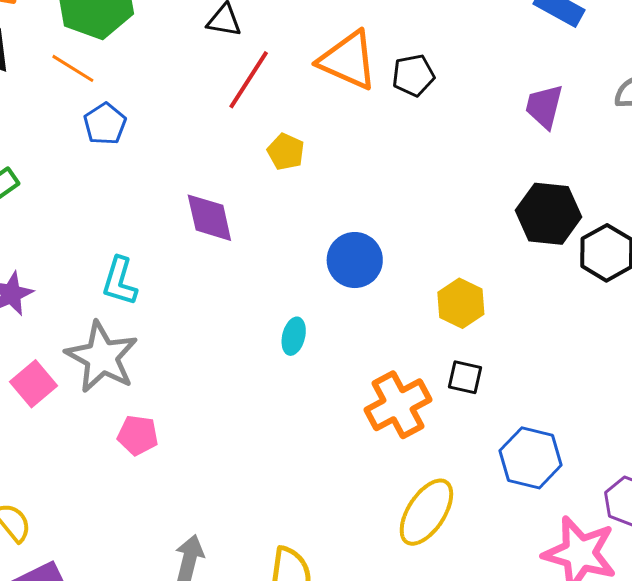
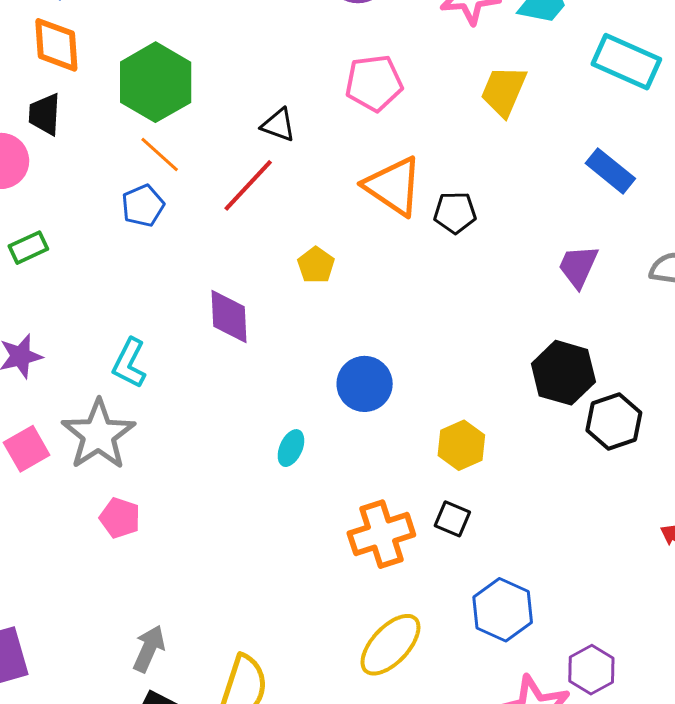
orange line: (73, 68) -> (160, 155), moved
red line: (249, 80) -> (248, 185), moved

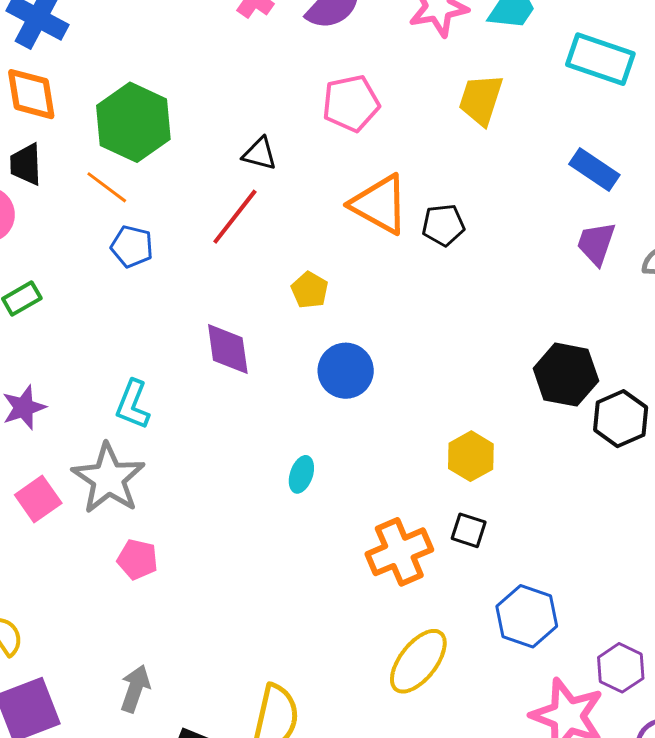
orange line: (160, 155) -> (107, 187), moved
blue pentagon: (143, 206) -> (132, 246), turned -30
purple trapezoid: (578, 266) -> (596, 243), moved
blue circle: (365, 384) -> (346, 371), moved
gray arrow: (149, 649) -> (135, 689), moved

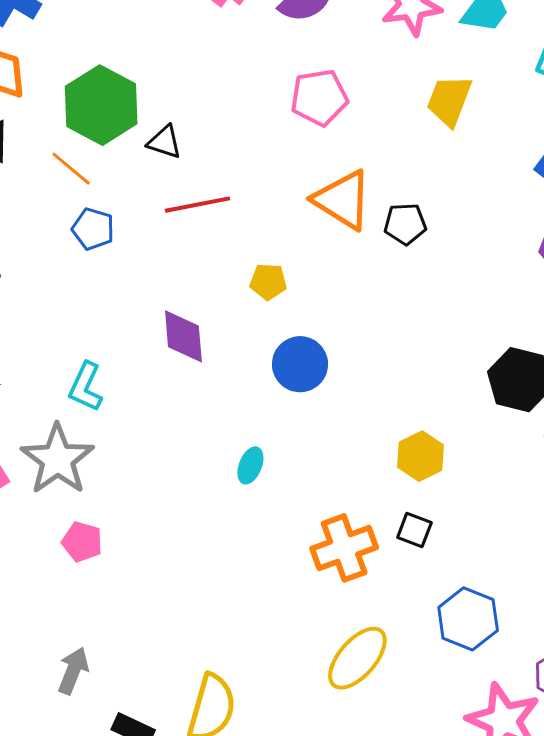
black triangle: (260, 154) -> (164, 142), moved
red line: (235, 217) -> (197, 205), turned 38
yellow pentagon: (310, 290) -> (268, 282), turned -30

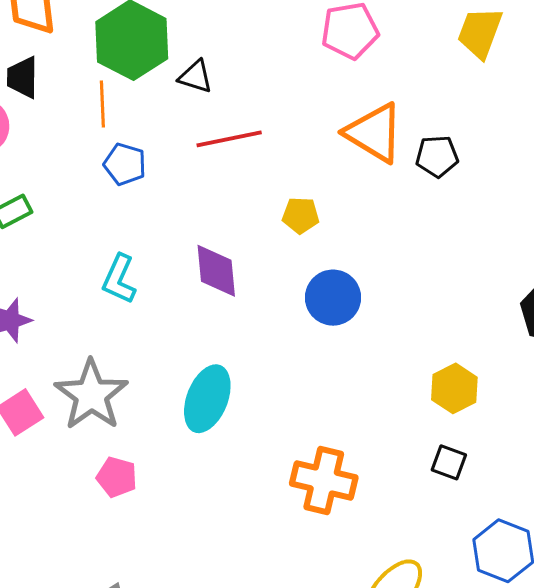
orange line: (71, 169) -> (102, 104), turned 48
cyan L-shape: (86, 387) -> (119, 279), moved
cyan ellipse: (250, 465) -> (207, 399), moved, size x1.8
orange cross: (344, 548) -> (324, 481), moved, turned 34

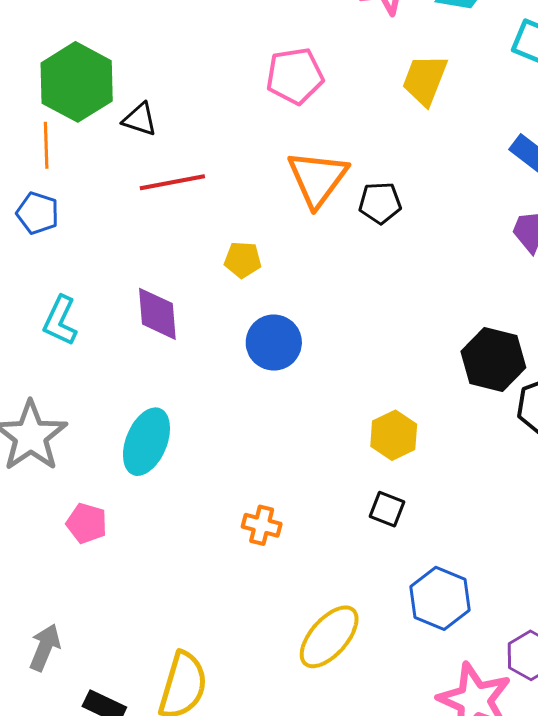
orange triangle: (374, 133) -> (318, 178), turned 34
blue pentagon: (125, 164) -> (38, 213), moved
pink pentagon: (117, 477) -> (87, 523), moved
orange cross: (324, 481) -> (262, 525), size x0.6

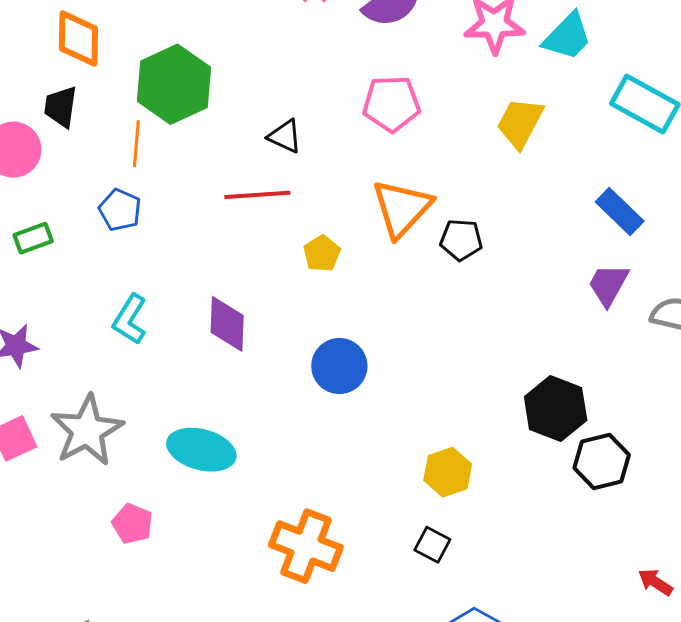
black triangle: (140, 119) -> (285, 136), moved
yellow pentagon: (243, 260) -> (322, 253), moved, turned 30
cyan ellipse: (146, 442) -> (201, 450), turned 76
orange cross: (262, 525) -> (306, 546), size x1.8

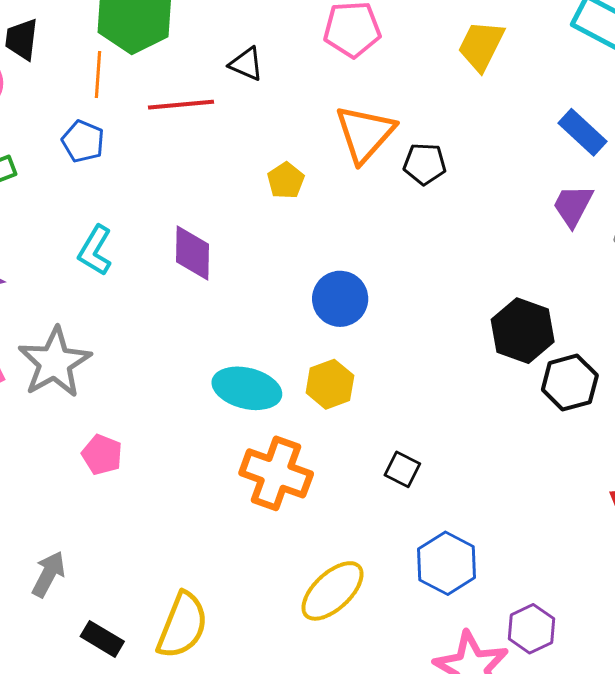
red line: (257, 195) -> (181, 105), moved
blue circle: (339, 366) -> (340, 299), moved
cyan ellipse: (201, 450) -> (247, 388), moved
yellow hexagon: (448, 472) -> (330, 384), moved

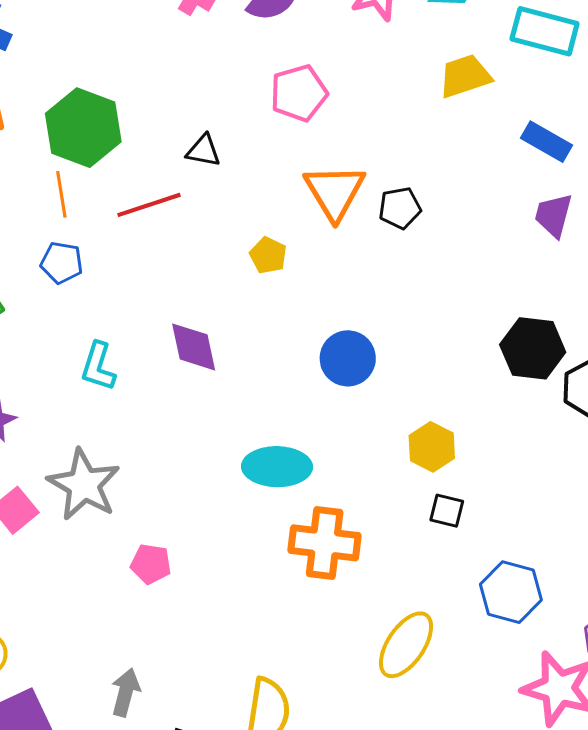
yellow trapezoid: (481, 46) -> (465, 76), moved, turned 58
yellow hexagon: (330, 384) -> (432, 447), moved

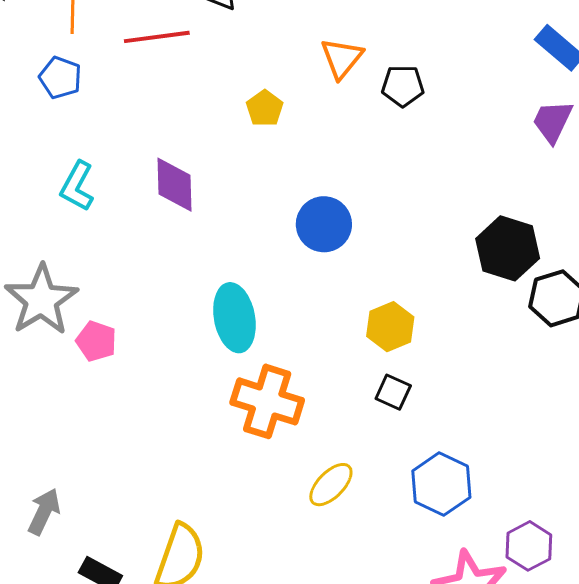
orange triangle: (335, 192) -> (342, 58), size x0.7
cyan ellipse: (277, 467) -> (234, 318), turned 68
pink pentagon: (151, 564) -> (96, 341), moved
yellow ellipse: (406, 645) -> (331, 485), moved, size x0.7

